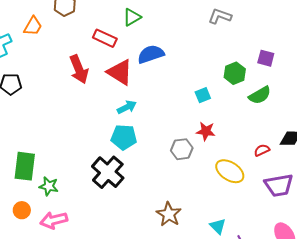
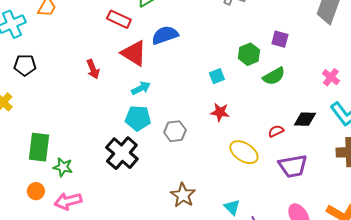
red arrow: (79, 69) -> (93, 69), moved, size x0.7
gray hexagon: (182, 149) -> (175, 131), moved

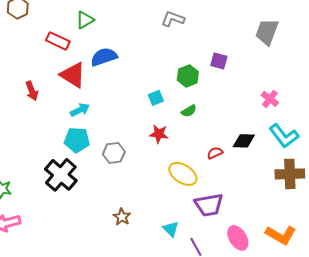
green semicircle: (274, 76) -> (189, 111), moved, size x0.7
purple trapezoid: (293, 166) -> (209, 205), moved
brown star: (183, 195) -> (122, 217), size x0.7

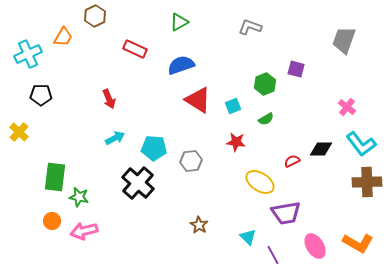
green triangle: (85, 20) -> (179, 22), moved
red triangle: (73, 75) -> (198, 100), moved
cyan arrow: (80, 110) -> (115, 138), moved

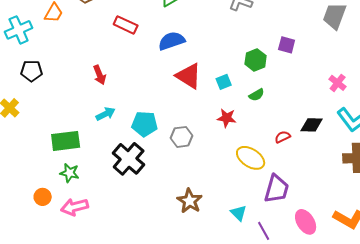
green rectangle: (55, 177) -> (66, 141), moved, turned 76
purple trapezoid: (286, 213) -> (277, 189), turned -64
brown star: (199, 225) -> (190, 201), size x1.4

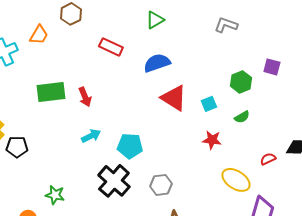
black pentagon: (32, 71) -> (17, 147), moved
gray hexagon: (182, 137) -> (161, 185), moved
green rectangle: (66, 141) -> (51, 92), moved

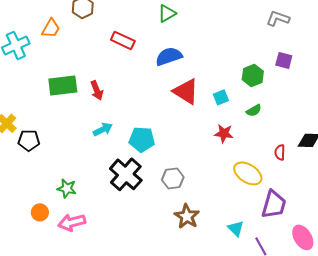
gray L-shape: (226, 25) -> (278, 18), moved
red semicircle: (268, 159) -> (280, 152), turned -63

